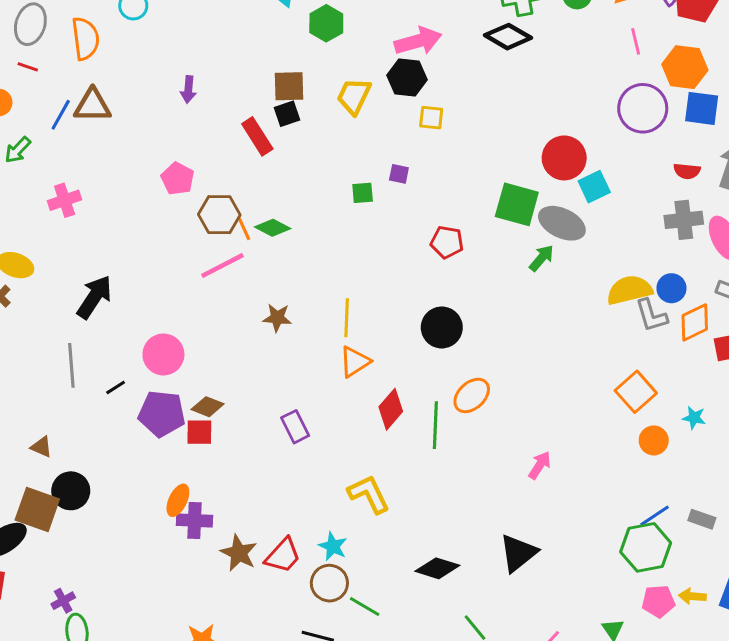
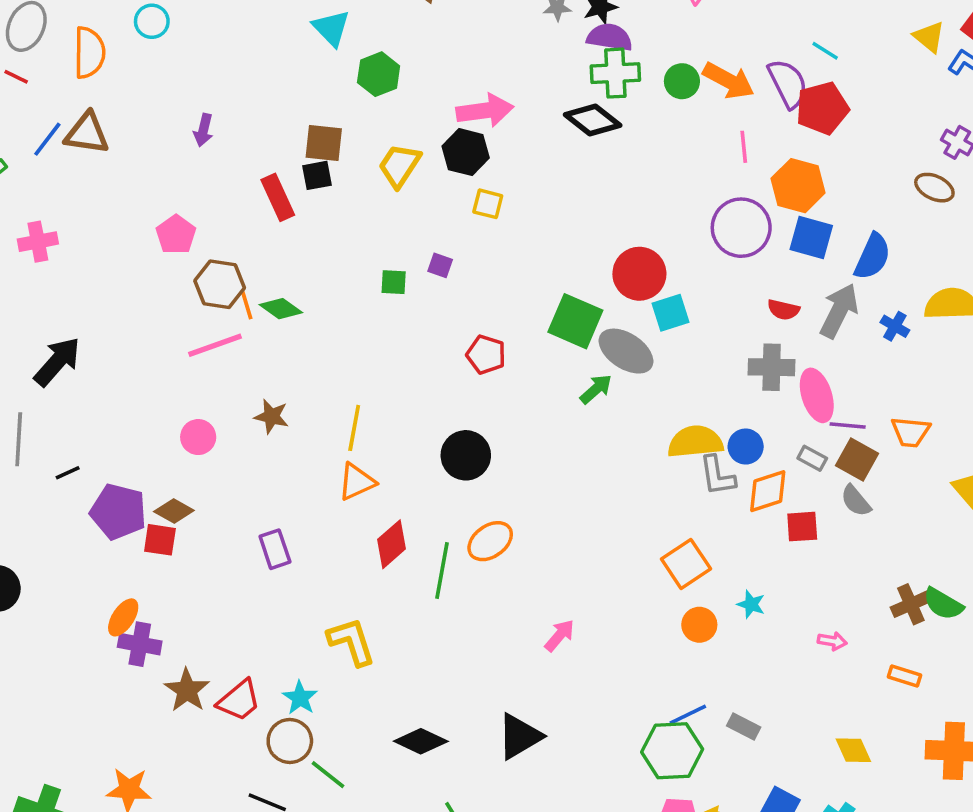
pink circle: (163, 354) -> (198, 437), moved, size x0.7

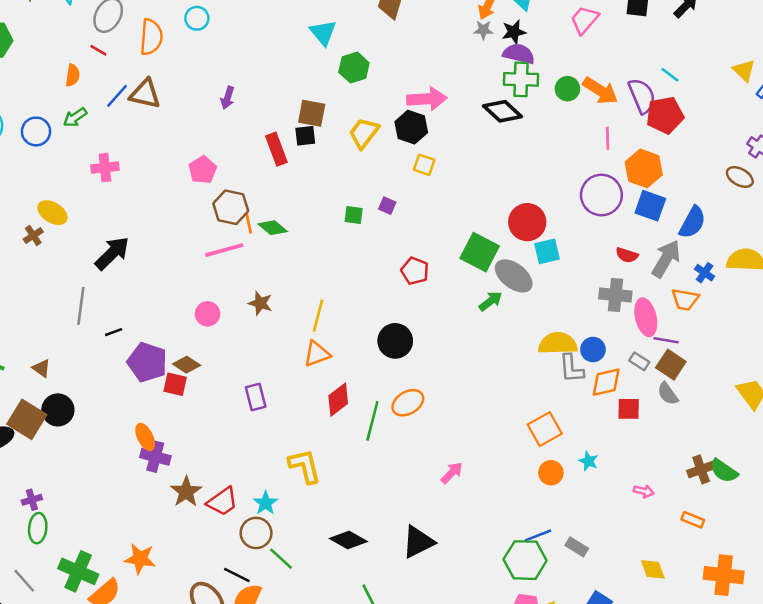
orange trapezoid: (911, 432) -> (685, 299), moved
orange ellipse: (123, 617) -> (145, 437), turned -64

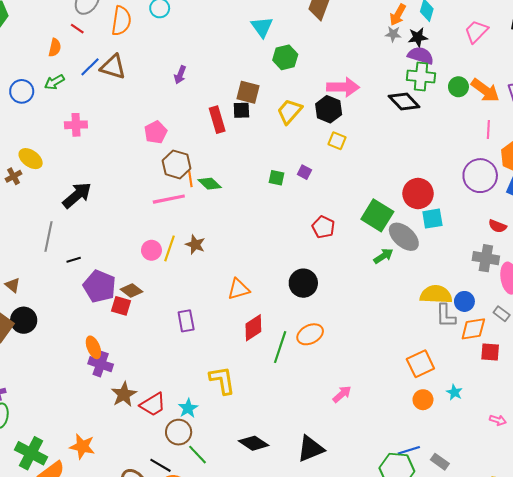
yellow line: (318, 316) -> (170, 248), moved

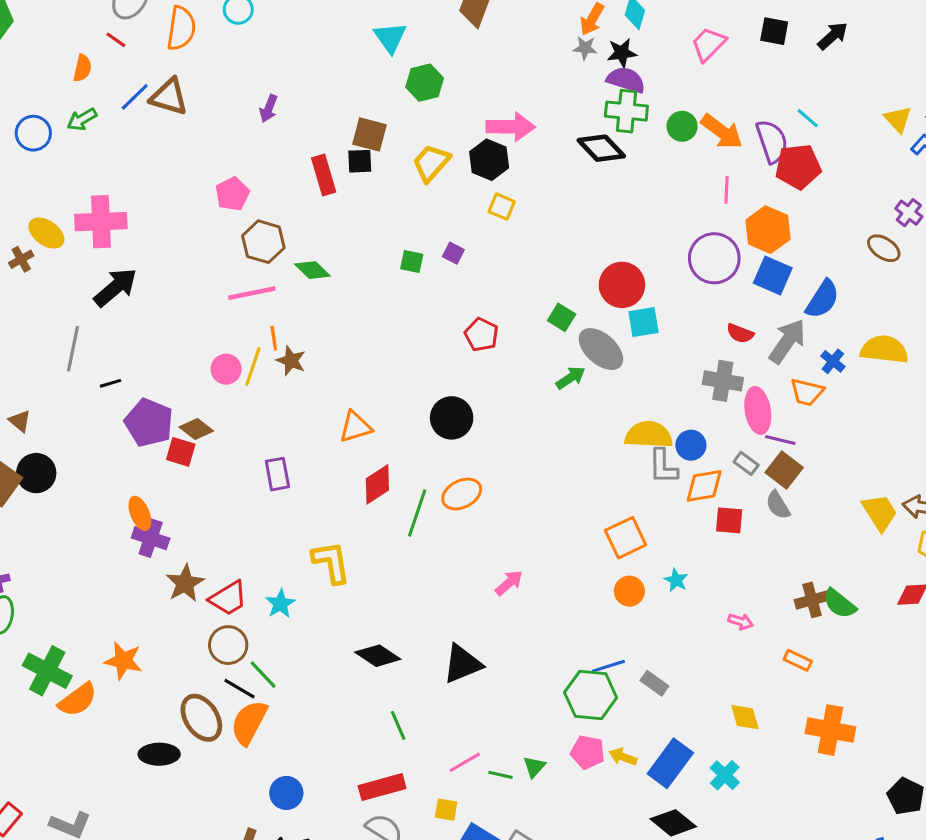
pink cross: (76, 125) -> (101, 222), moved, size x1.5
orange line: (190, 179) -> (274, 338), moved
green square: (377, 215) -> (562, 317), size x0.6
brown circle: (179, 432) -> (228, 645), moved
green line: (198, 455) -> (263, 675), moved

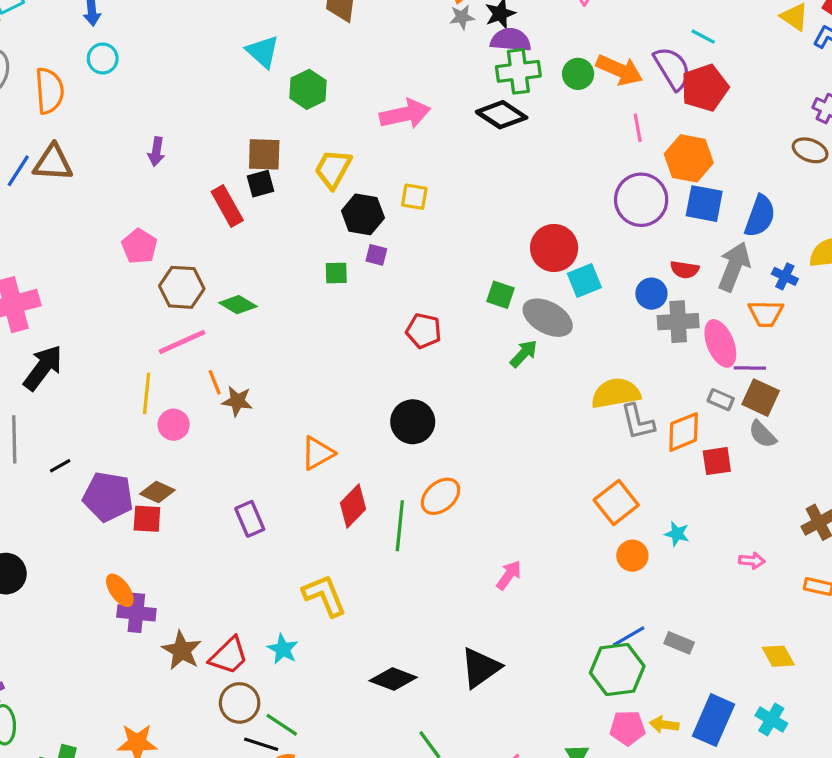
black hexagon: (489, 160) -> (363, 214), moved
yellow line: (253, 366) -> (147, 393), moved
blue circle: (691, 445) -> (651, 294), moved

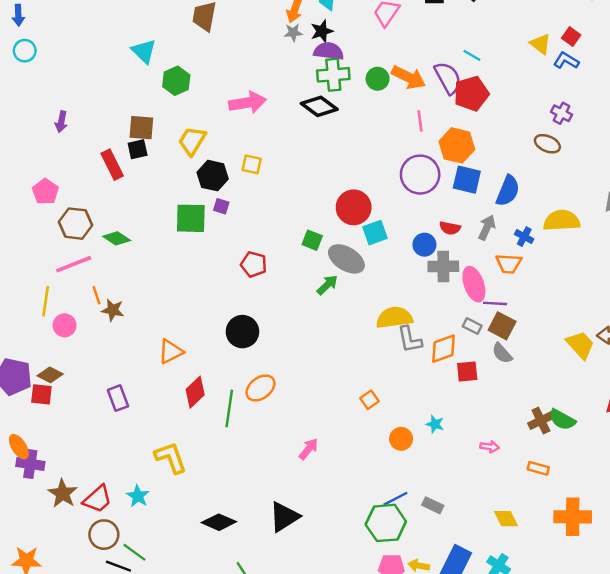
gray arrow: (734, 267) -> (487, 228), size x0.7
green square: (336, 273) -> (191, 218), size x1.8
orange square: (616, 503) -> (370, 400), moved, size x0.6

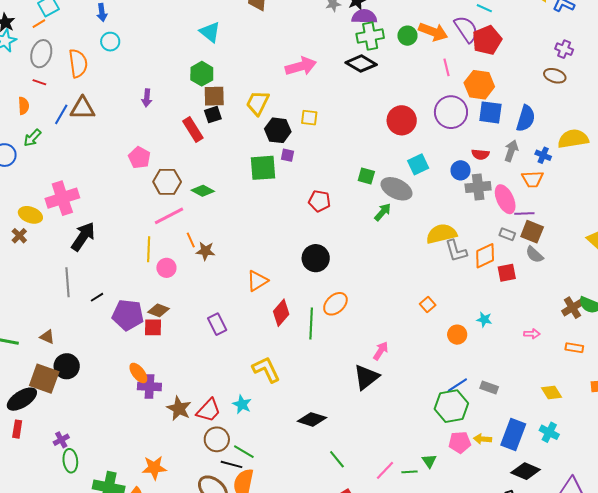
green hexagon: (176, 81) -> (202, 74), moved
red circle: (354, 207) -> (402, 120), moved
black triangle: (284, 517) -> (366, 377), moved

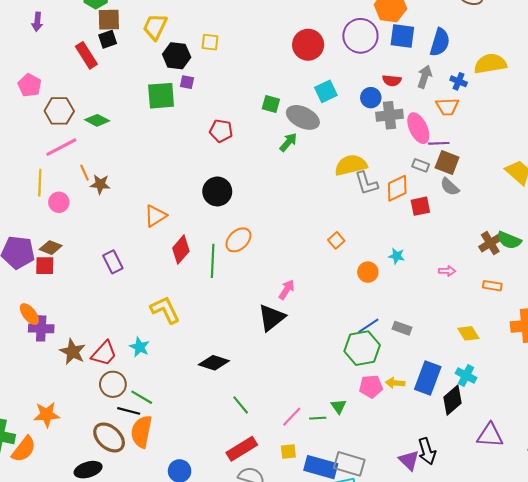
black diamond: (526, 471) -> (453, 400), moved, turned -64

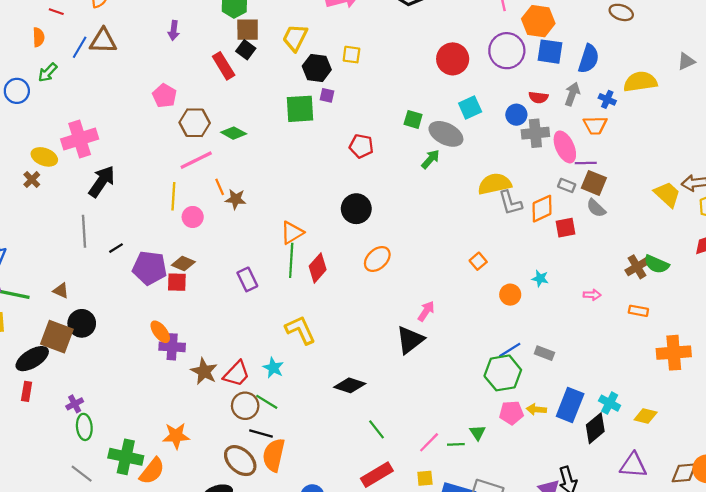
black square: (108, 39) -> (246, 50), turned -36
green line: (213, 261) -> (291, 260), moved
yellow diamond: (468, 333) -> (646, 416), moved, turned -45
green line: (142, 397) -> (267, 402), moved

